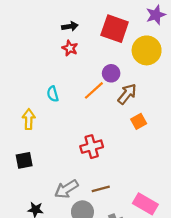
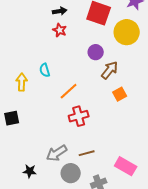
orange line: (94, 90) -> (69, 91), moved
yellow arrow: (29, 119) -> (22, 82), moved
black square: (24, 160) -> (12, 118), moved

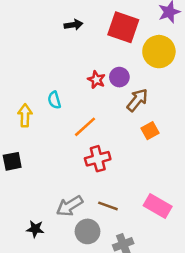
red star: (60, 30) -> (96, 80), moved
brown line: (87, 153) -> (108, 206), turned 35
pink rectangle: (126, 166) -> (158, 206), moved

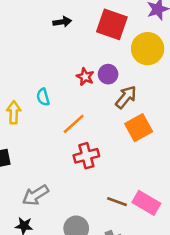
orange square: (150, 131) -> (139, 128), size x1.5
gray arrow: (70, 206) -> (35, 195), moved
brown line: (108, 206) -> (117, 202), moved

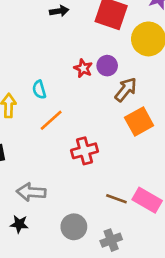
orange line: (74, 124) -> (51, 120), moved
gray arrow: (35, 195) -> (31, 192), turned 36

